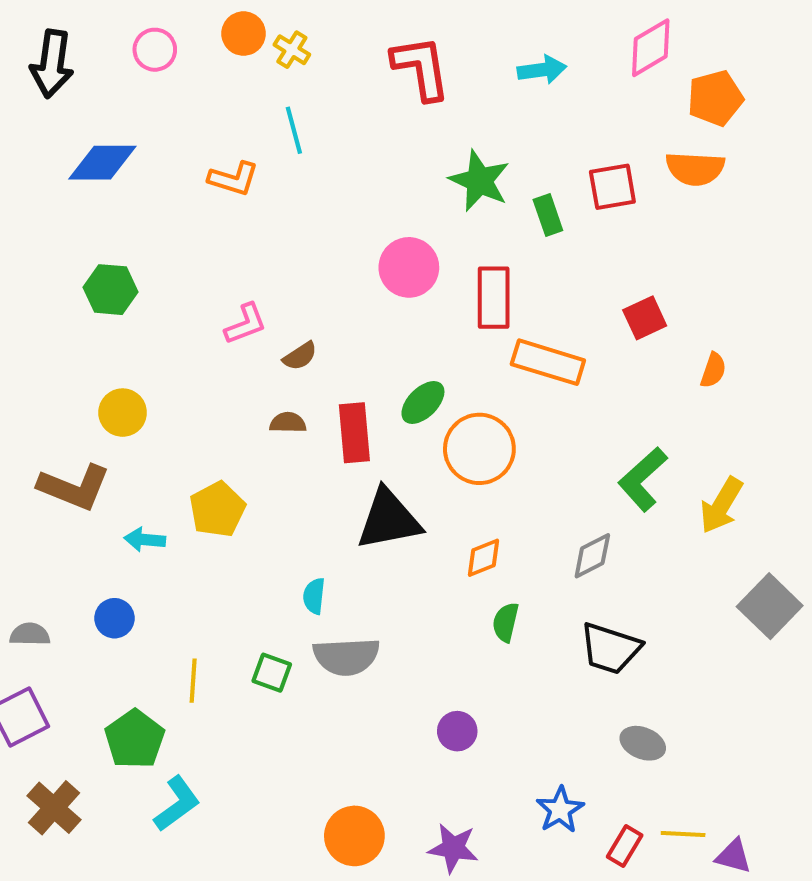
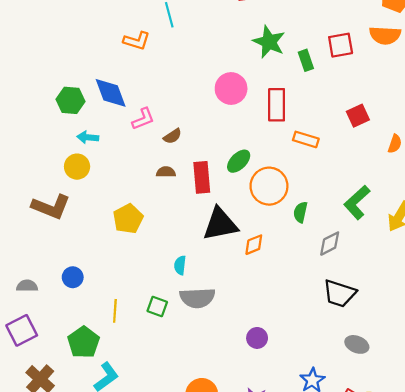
blue diamond: (102, 163) -> (111, 93), moved, turned 69
orange rectangle: (548, 362) -> (306, 139), size x0.7
cyan arrow: (145, 540) -> (88, 137), moved
orange diamond: (483, 558) -> (254, 245), moved
green semicircle: (506, 622) -> (300, 212), moved

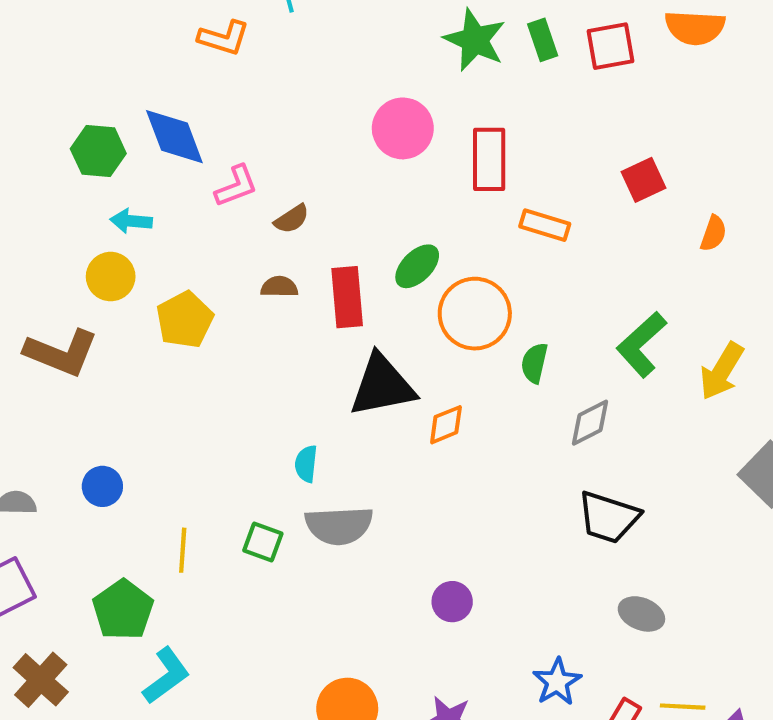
green rectangle: (306, 60) -> (543, 40), moved
yellow pentagon: (128, 219) -> (185, 320), moved

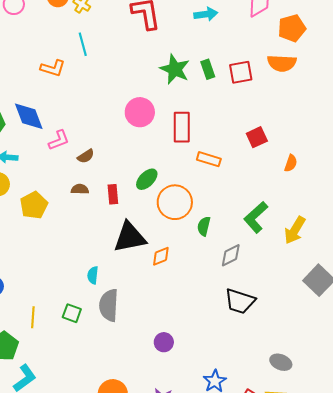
red rectangle: (347, 297) -> (113, 194), size x0.7
gray semicircle: (339, 525) -> (109, 305), turned 96
gray ellipse: (641, 614) -> (281, 362), moved

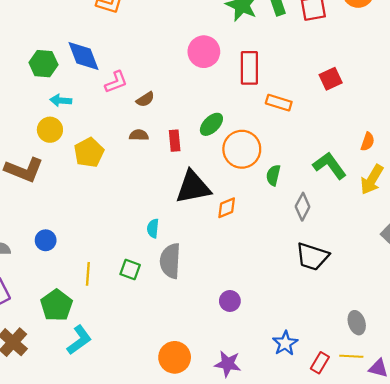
orange semicircle: (291, 163) -> (368, 142), moved
green L-shape: (256, 217) -> (330, 165), turned 96
gray diamond: (231, 255) -> (303, 207), turned -35
gray ellipse: (281, 362) -> (357, 323), turned 50

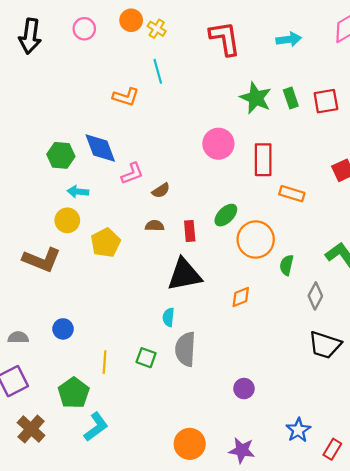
black triangle: (193, 187) -> (184, 275), moved

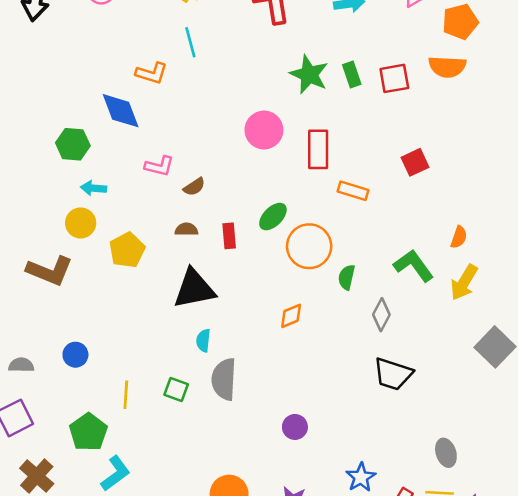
blue diamond: (100, 148) -> (121, 111), moved
pink L-shape: (132, 174) -> (159, 166), turned 35
black triangle: (184, 275) -> (194, 289), moved

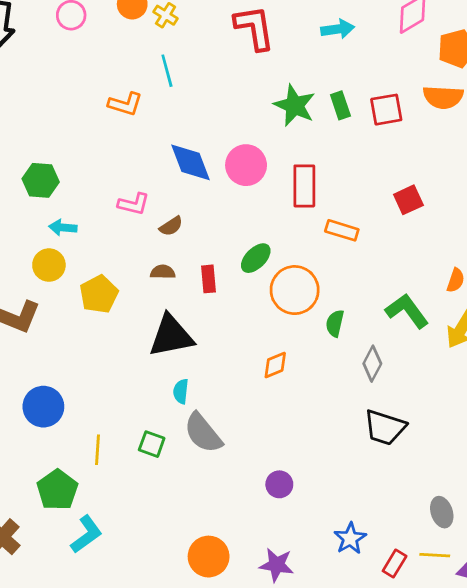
blue diamond: (121, 111) -> (191, 162), moved
blue circle: (75, 355) -> (43, 407), size x1.5
gray semicircle: (224, 379) -> (203, 433), turned -42

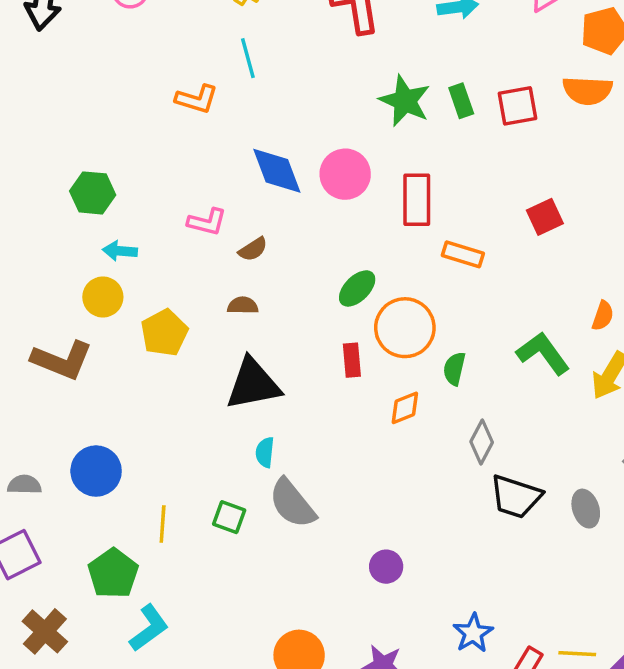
red rectangle: (209, 279) -> (352, 360), moved
gray diamond: (372, 364) -> (482, 442), moved
orange diamond: (275, 365) -> (405, 408), moved
gray ellipse: (442, 512) -> (586, 509), moved

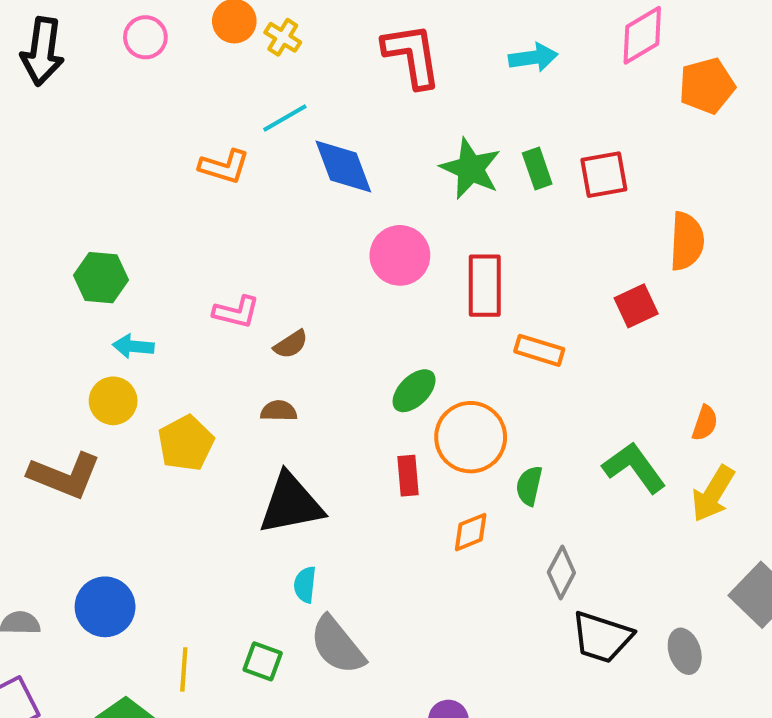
cyan line: (248, 58) -> (285, 118), turned 75
orange semicircle: (587, 91) -> (687, 241), moved, turned -90
blue diamond: (277, 171) -> (343, 167), moved

